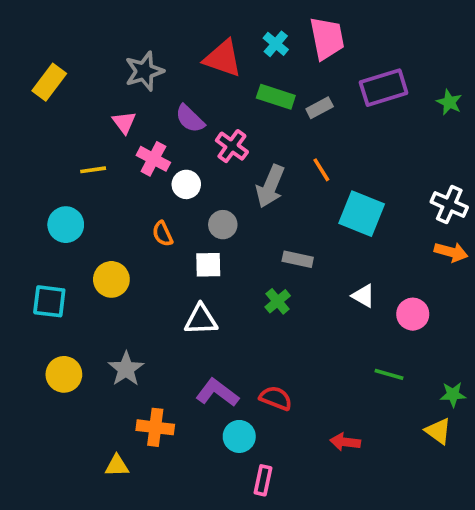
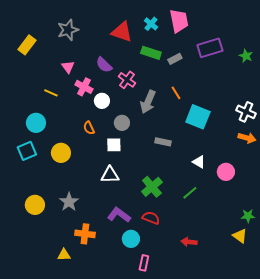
gray star: (144, 71) -> (68, 30), moved
yellow line: (93, 170) -> (51, 93), turned 32
cyan square: (49, 301) -> (27, 151), moved, turned -30
green cross: (278, 301) -> (152, 187), moved, size x1.5
green line: (389, 374) -> (190, 193), moved, turned -56

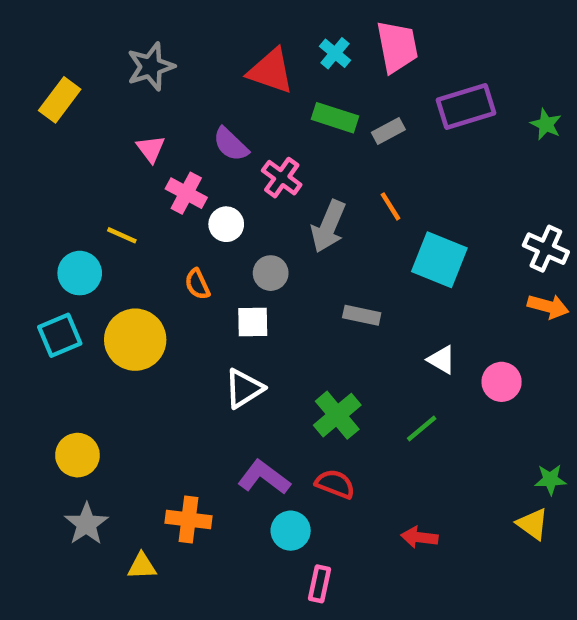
yellow line: (51, 93) -> (122, 235), moved
yellow circle: (61, 153) -> (135, 340), size x1.4
white triangle: (110, 175) -> (244, 389), turned -30
gray star: (69, 202) -> (86, 524), moved

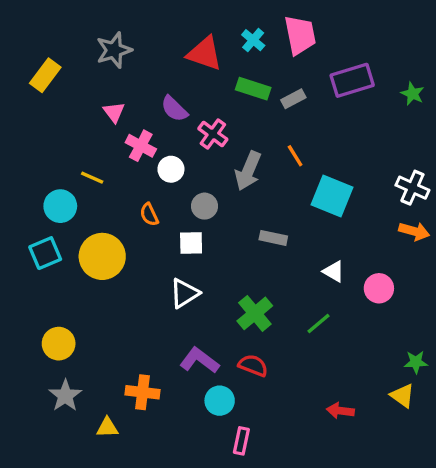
red arrow: (419, 537) -> (340, 411), moved

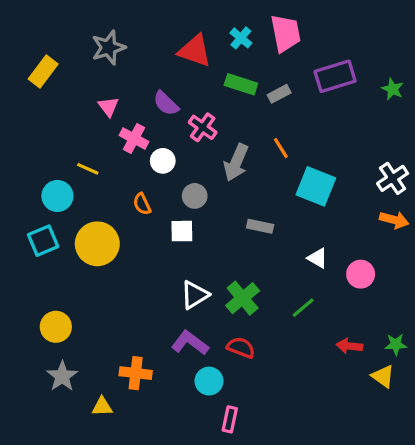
white cross: (412, 188) -> (393, 178), turned 32
white triangle: (184, 293) -> (195, 295), moved
red arrow: (340, 411) -> (349, 346), moved

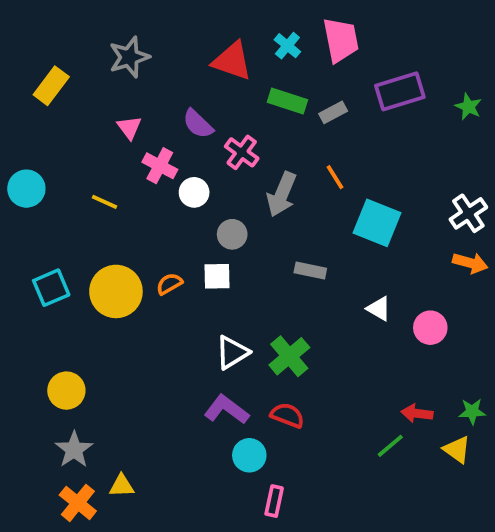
cyan circle: (57, 196) -> (26, 189), moved
orange semicircle: (142, 204) -> (169, 284), moved, turned 85
green line: (303, 308) -> (390, 446), moved
orange cross: (136, 373) -> (78, 503), moved, turned 32

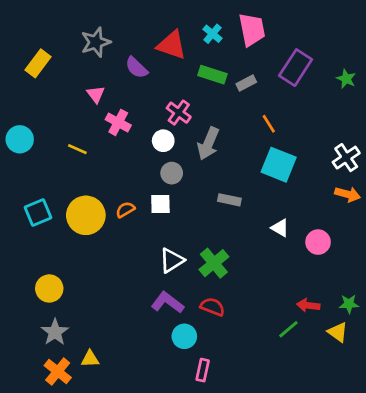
purple rectangle: (400, 91) -> (296, 68), turned -40
purple semicircle: (198, 124) -> (136, 68), moved
orange line: (335, 177) -> (269, 124), moved
white circle: (194, 192) -> (163, 141), moved

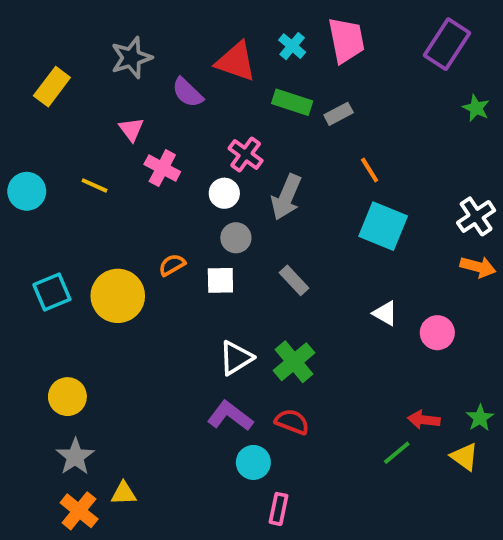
purple rectangle: (296, 68) -> (447, 44), moved
yellow line: (77, 149) -> (95, 185), moved
gray rectangle: (229, 200) -> (294, 280), moved, turned 35
orange semicircle: (125, 210) -> (172, 265), moved
green star: (349, 304) -> (480, 418), turned -30

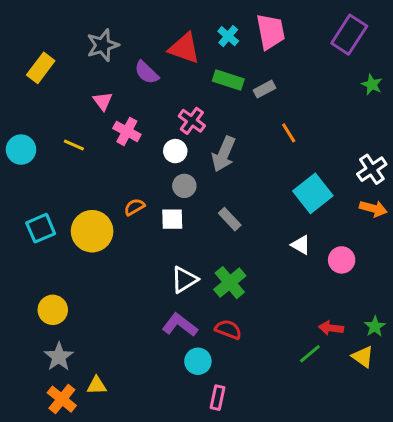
cyan square: (383, 226) -> (313, 193), moved, turned 30

